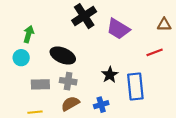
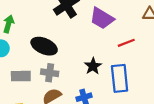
red line: (155, 52) -> (126, 43), moved

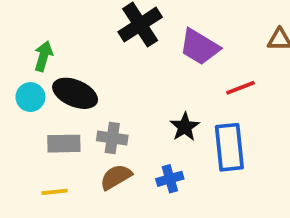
black ellipse: (44, 46) -> (75, 93), moved

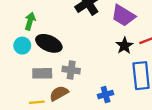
black star: (185, 127) -> (124, 46), moved
brown semicircle: (116, 177) -> (59, 93), moved

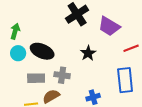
green arrow: (30, 21) -> (15, 31), moved
black star: (124, 46) -> (88, 53), moved

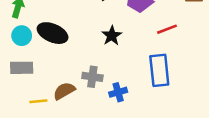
gray cross: (62, 75) -> (92, 77), moved
gray rectangle: (36, 78) -> (22, 68), moved

